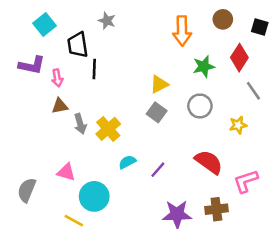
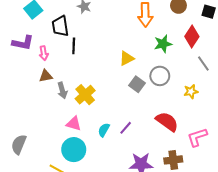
gray square: (157, 112) -> (137, 84), moved
cyan semicircle: (127, 162) -> (104, 130), moved, turned -32
pink triangle: (66, 172) -> (74, 124), moved

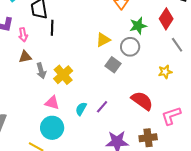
gray circle: (160, 76) -> (130, 47), moved

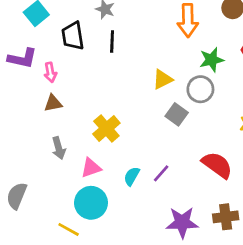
black line: (52, 28) -> (112, 42), moved
gray arrow: (41, 71) -> (59, 148), moved
pink triangle: (52, 103) -> (91, 168), turned -35

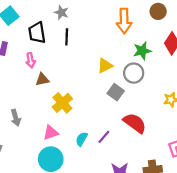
pink arrow: (50, 72) -> (31, 60), moved
brown triangle: (53, 103) -> (42, 79), moved
gray arrow: (59, 148) -> (16, 118), moved
red semicircle: (217, 165) -> (135, 123), moved

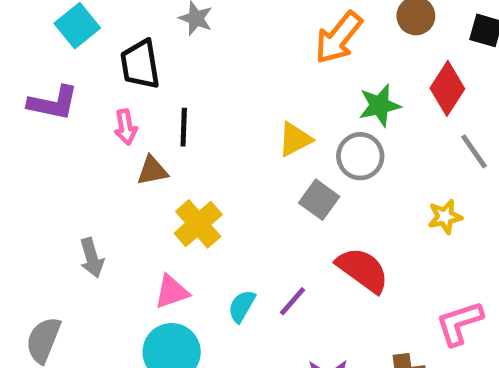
orange arrow: (124, 21) -> (338, 38), turned 40
black line: (67, 37) -> (184, 127), moved

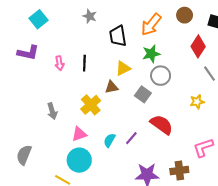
black trapezoid: (140, 64) -> (118, 36), moved
green star: (380, 105) -> (151, 54), moved
yellow triangle: (295, 139) -> (123, 68), moved
brown triangle: (152, 171) -> (112, 87), moved
gray arrow: (92, 258) -> (52, 111), moved

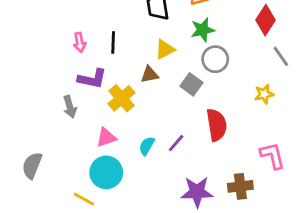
purple L-shape: (28, 53) -> (92, 79), moved
red semicircle: (162, 125) -> (217, 125), turned 45
pink L-shape: (203, 148) -> (273, 156), turned 95

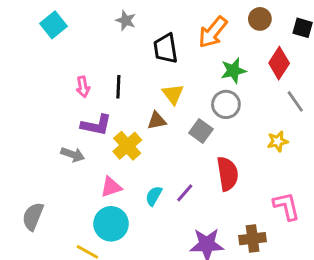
green star: (203, 30) -> (233, 71), moved
yellow triangle: (165, 49) -> (173, 94), turned -40
gray arrow: (70, 107) -> (73, 155), turned -55

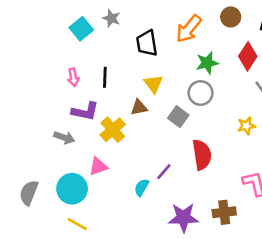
cyan square: (54, 25) -> (81, 29), moved
cyan semicircle: (154, 196) -> (142, 187), moved
cyan circle: (111, 224) -> (72, 189), moved

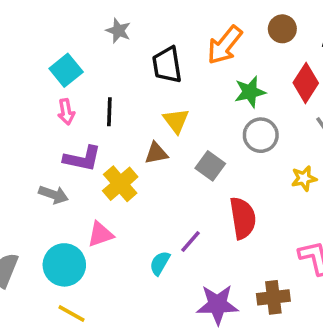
cyan square: (81, 29) -> (66, 70), moved
gray circle: (201, 93) -> (261, 135), moved

